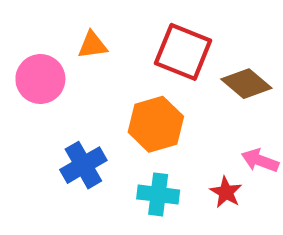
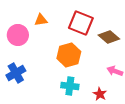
blue cross: (83, 165) -> (16, 73), moved
red star: (226, 192) -> (100, 94), moved

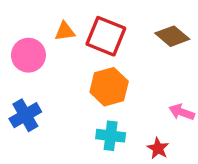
red square: (81, 23) -> (106, 36), moved
brown diamond: (109, 37) -> (172, 36), moved

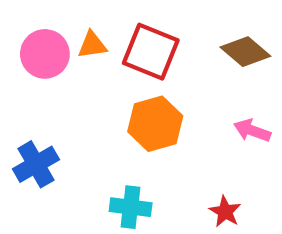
pink circle: (28, 55) -> (45, 54), moved
pink arrow: (182, 112) -> (252, 131), moved
cyan cross: (111, 136) -> (131, 207), moved

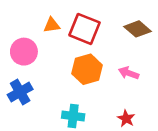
pink circle: (45, 54) -> (24, 52), moved
pink arrow: (252, 131) -> (129, 73), moved

